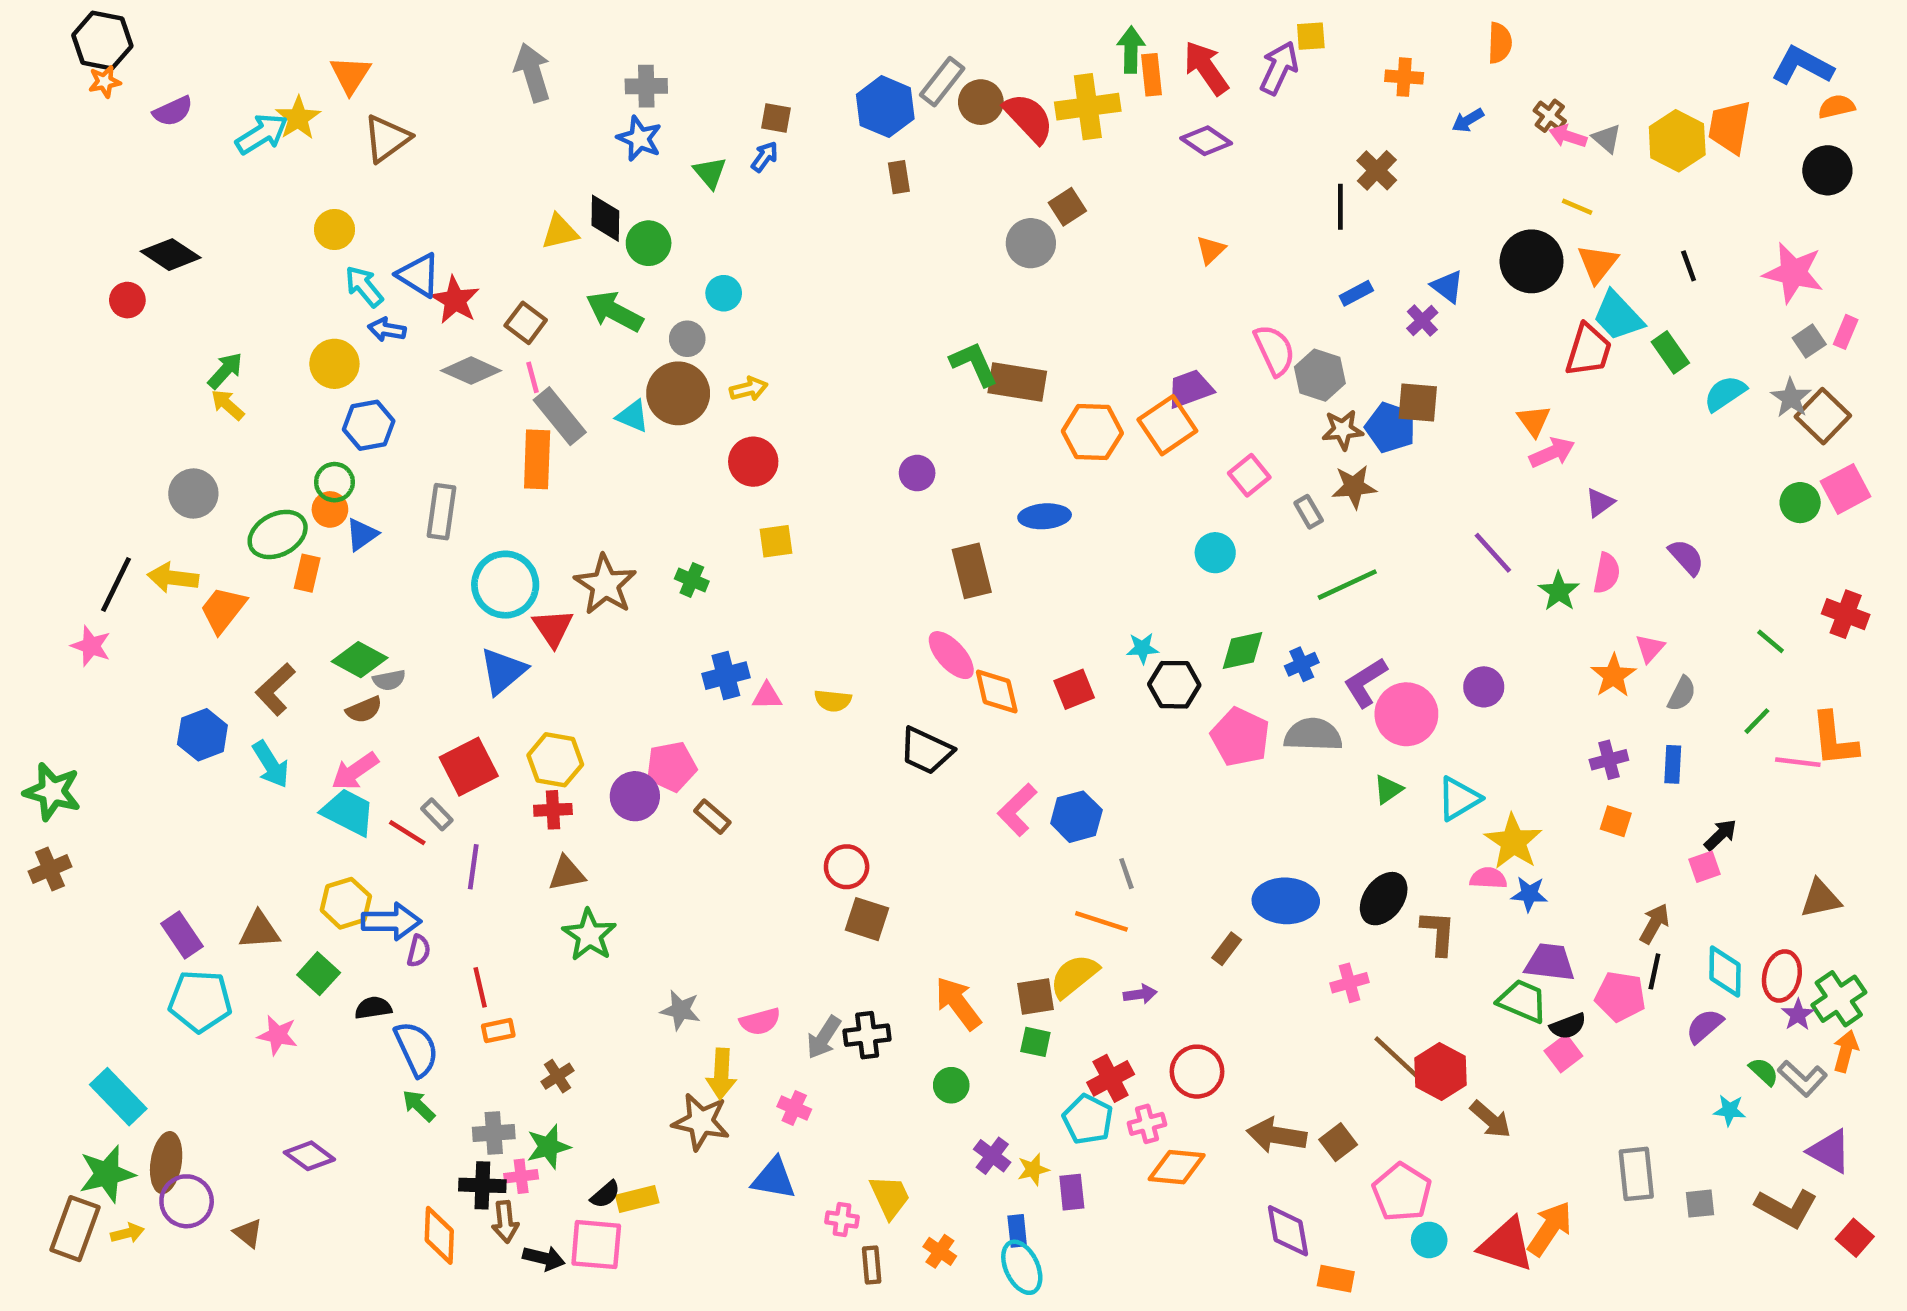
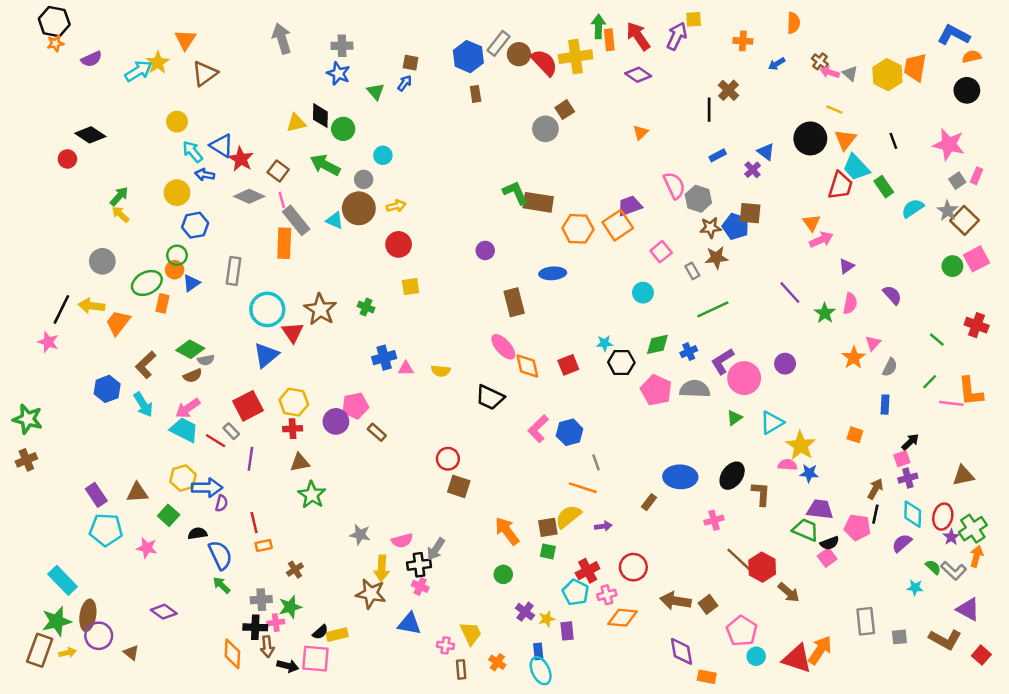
purple cross: (1609, 760) -> (908, 478), moved
black cross: (867, 1035) -> (419, 565), moved

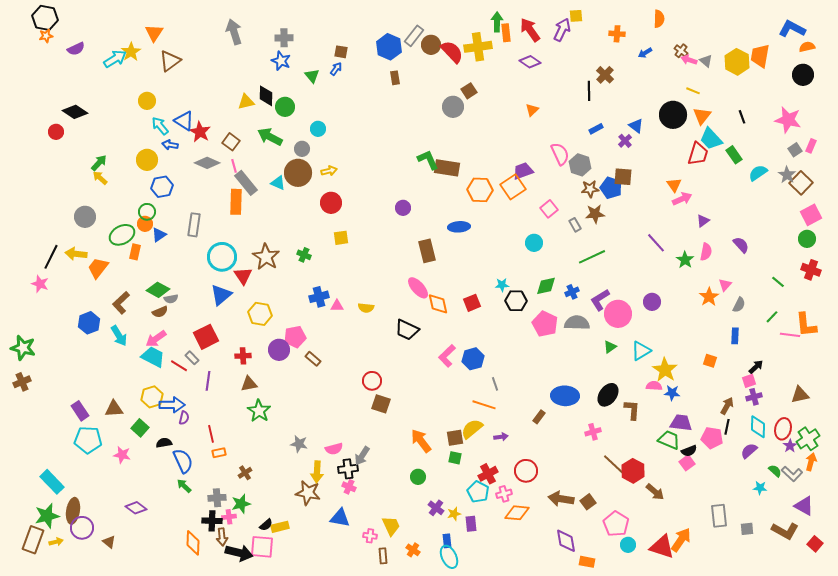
green circle: (952, 266) -> (807, 239), moved
yellow hexagon: (294, 402) -> (260, 314), moved
black arrow: (288, 666) -> (239, 553), size x1.5

